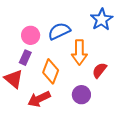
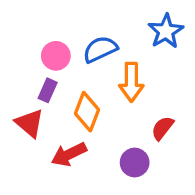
red semicircle: (99, 70) -> (162, 128), moved
purple circle: (81, 95) -> (135, 162), moved

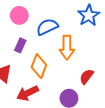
pink circle: (56, 56) -> (19, 15), moved
purple rectangle: (48, 90) -> (20, 45), moved

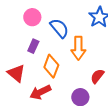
blue semicircle: (47, 27) -> (59, 28), turned 75

